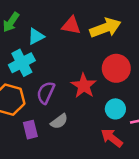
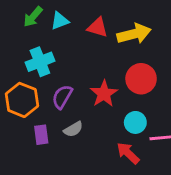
cyan triangle: (36, 36) -> (60, 21), moved

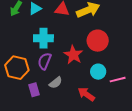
cyan cross: (40, 62) -> (43, 38), moved, turned 30
red arrow: (128, 153) -> (86, 94), moved

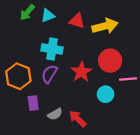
pink line: (118, 80) -> (128, 79), moved
gray semicircle: (56, 83) -> (55, 114), moved
red arrow: (86, 94) -> (78, 119), moved

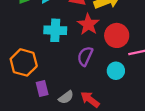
red star: (81, 72) -> (88, 24), moved
purple semicircle: (49, 74) -> (85, 56), moved

